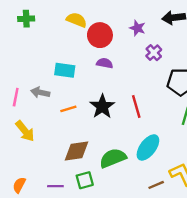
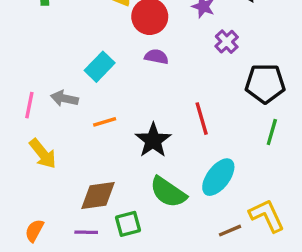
cyan rectangle: (65, 70) -> (100, 67), turned -54
black star: (102, 107) -> (153, 140), moved
brown diamond: (77, 151) -> (98, 195), moved
green semicircle: (113, 158) -> (168, 192), turned -124

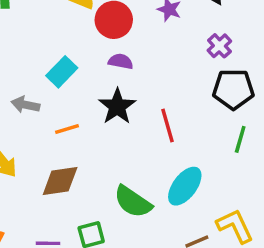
purple cross: (227, 42) -> (219, 46), moved
black star: (153, 140) -> (117, 106), moved
brown diamond: (98, 195) -> (60, 181), moved

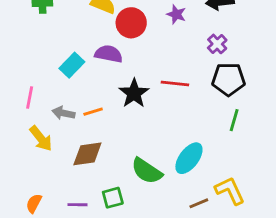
purple semicircle: (121, 61) -> (109, 54), moved, size x1.4
cyan rectangle: (62, 72) -> (72, 65), moved
gray arrow: (25, 105) -> (63, 113), moved
red line: (167, 125) -> (175, 83), moved, turned -68

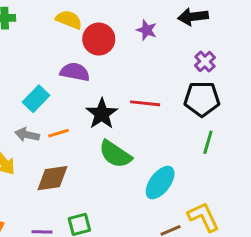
purple cross: (217, 44) -> (205, 61), moved
cyan rectangle: (72, 65) -> (36, 99), moved
green semicircle: (147, 171) -> (115, 154), moved

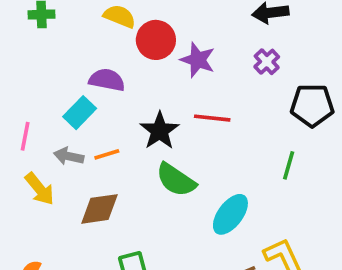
purple star: (147, 30) -> (198, 60), moved, size x1.4
purple cross: (205, 61) -> (267, 62), moved
purple semicircle: (75, 72) -> (107, 80), moved
black pentagon: (202, 99) -> (312, 105), moved

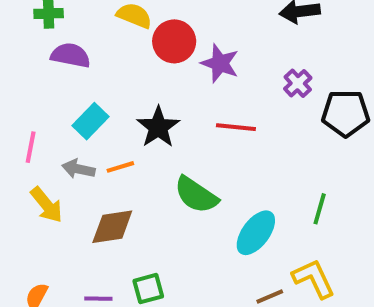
purple cross: (267, 62) -> (298, 83), moved
purple semicircle: (107, 80) -> (71, 55), moved
black star: (160, 131) -> (158, 127), moved
green line: (289, 165) -> (320, 209), moved

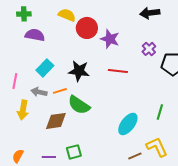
black star: (158, 127) -> (79, 71), turned -30
green semicircle: (196, 195) -> (79, 105), moved
yellow arrow: (47, 205) -> (23, 110), turned 48

